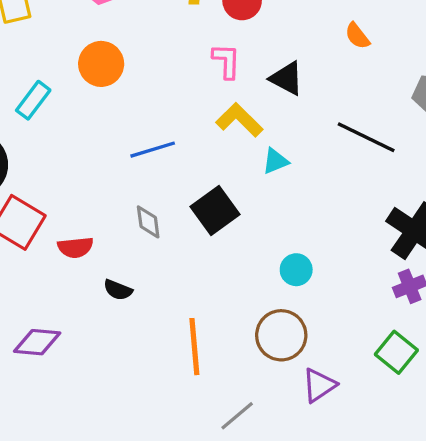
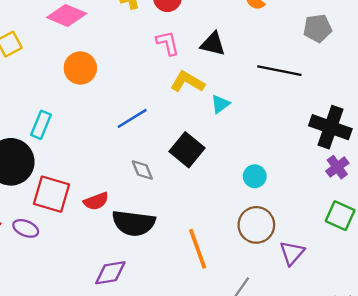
cyan rectangle: (33, 100) -> (41, 125), moved
black semicircle: (118, 290) -> (134, 223), size x2.0
purple diamond: (37, 342) -> (110, 273), moved

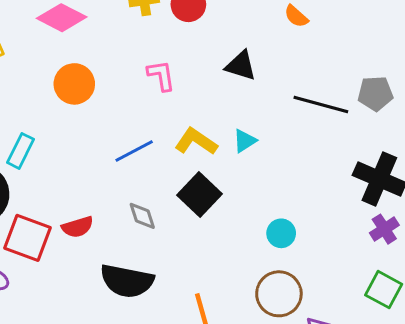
gray pentagon: (318, 28) -> (375, 93), moved
pink L-shape: (168, 43) -> (161, 75), moved
yellow L-shape: (187, 82) -> (196, 141), moved
red semicircle: (96, 201) -> (78, 227), moved

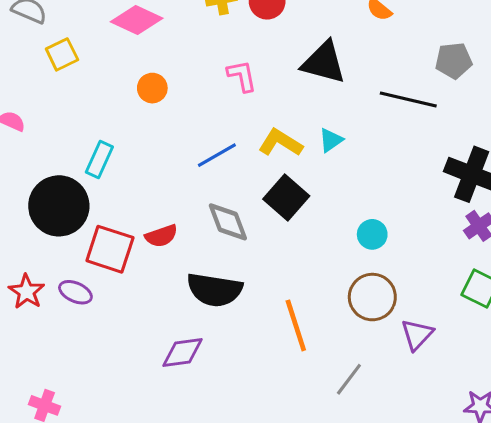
black triangle: (241, 66) -> (324, 63), size x1.4
orange circle: (74, 84) -> (152, 88), size x0.7
gray pentagon: (375, 93) -> (454, 61), moved
gray diamond: (142, 216) -> (228, 222), size x1.4

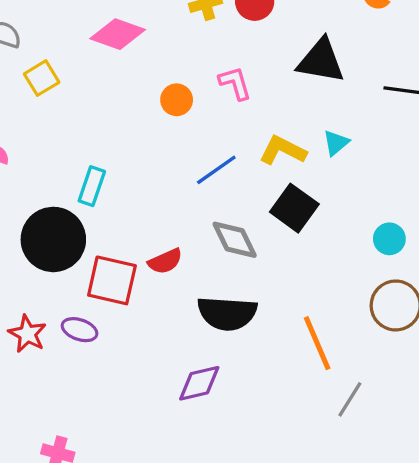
orange circle: (152, 88) -> (177, 100), moved
gray line: (349, 379) -> (350, 399), moved

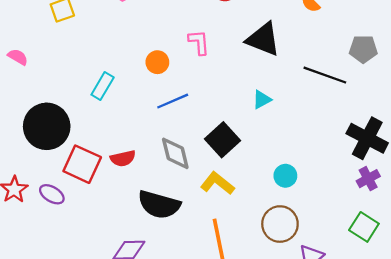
orange circle: (177, 100) -> (157, 62), moved
yellow L-shape: (283, 150) -> (217, 183), moved
cyan rectangle: (92, 186) -> (103, 86), moved

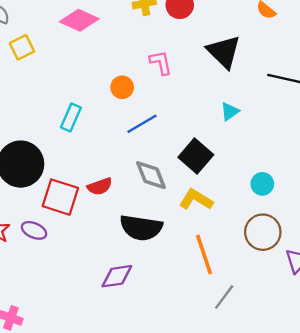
black triangle: (263, 39) -> (224, 52), turned 30

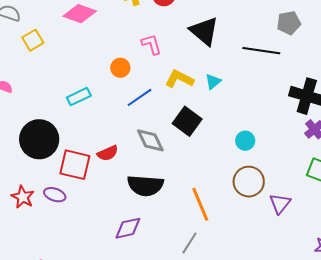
cyan rectangle: (71, 117) -> (79, 97), turned 45
yellow L-shape: (196, 200) -> (179, 79), moved
gray line: (224, 297) -> (189, 243), moved

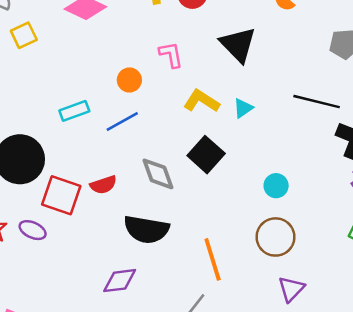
black line: (261, 51) -> (317, 102), moved
blue line: (139, 97) -> (122, 122), moved
purple triangle: (280, 204) -> (291, 289), moved

